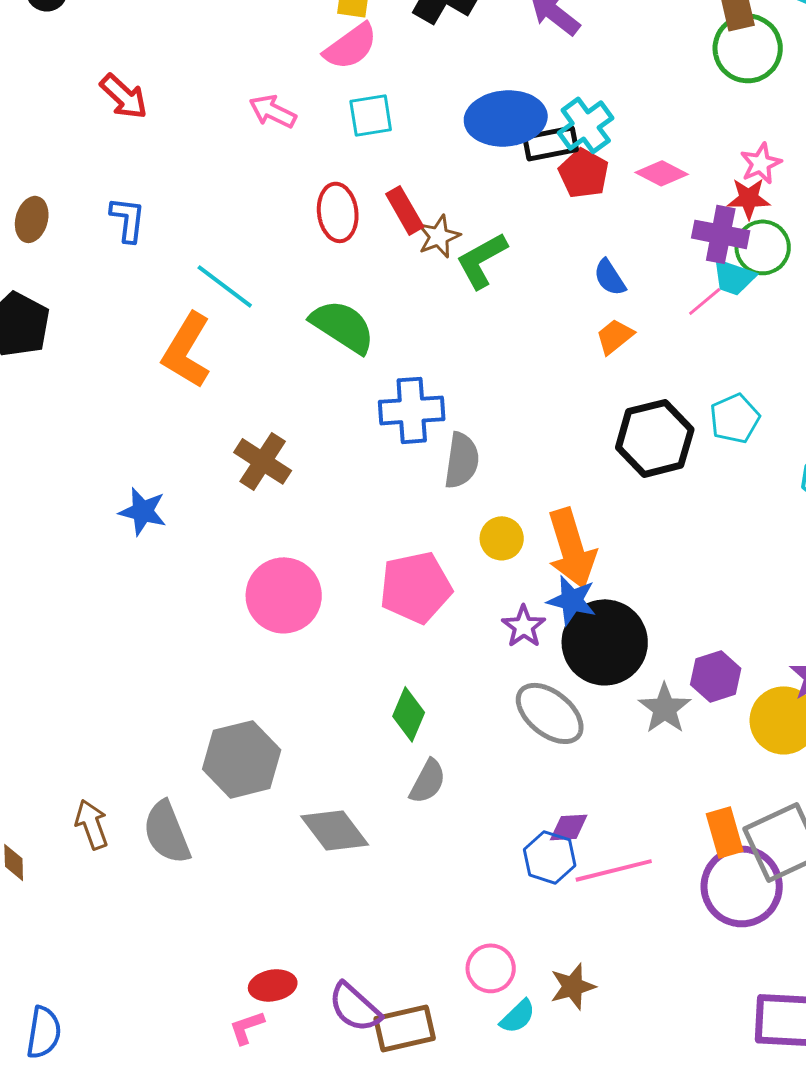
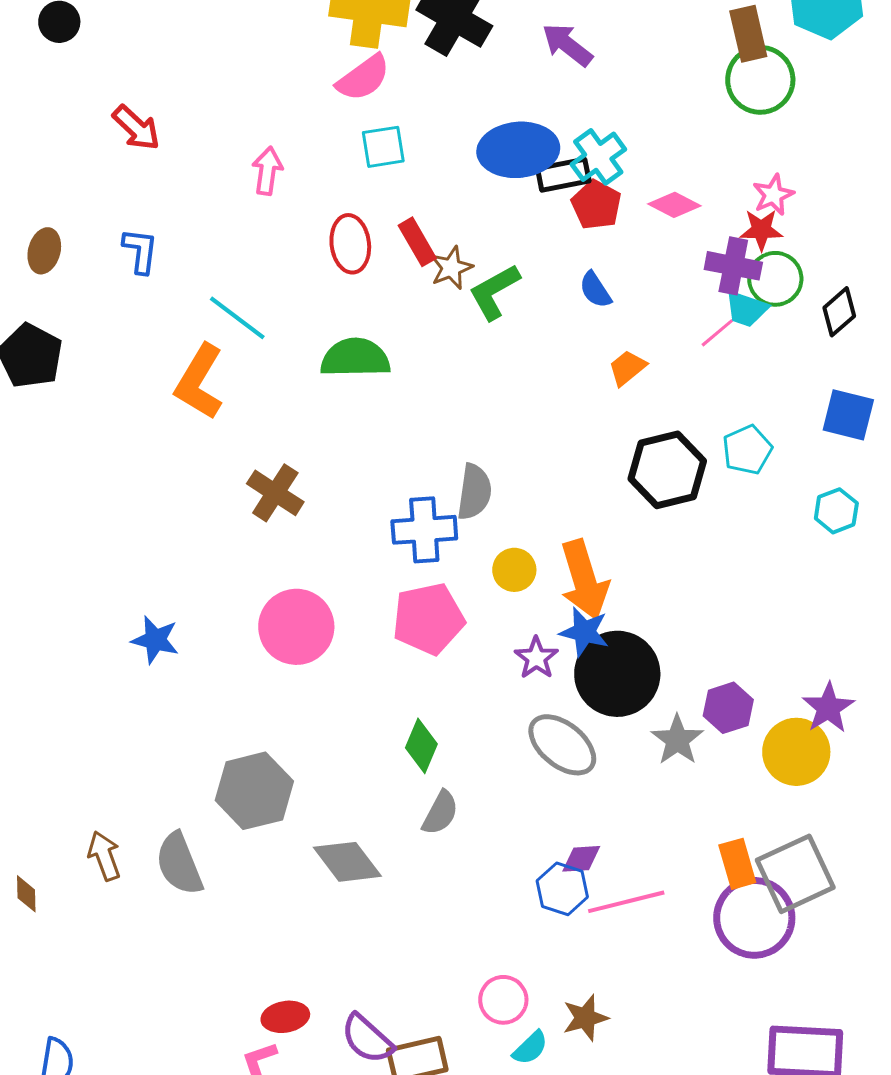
pink arrow: (273, 111) -> (267, 171), moved, turned 72
blue semicircle: (610, 277) -> (595, 290), moved
green semicircle: (343, 326) -> (355, 358), turned -34
blue cross: (412, 410) -> (424, 530), moved
blue star: (143, 511) -> (155, 640), moved

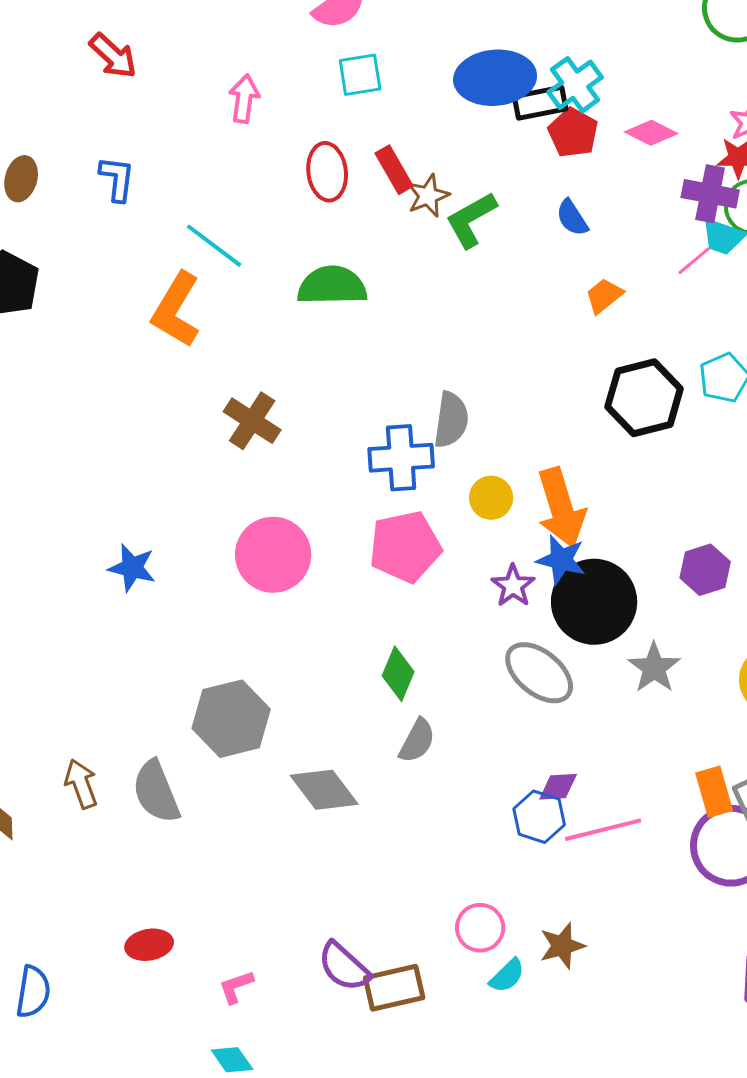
purple hexagon: (728, 708) -> (705, 570), moved
red ellipse: (285, 1017) -> (149, 945), moved

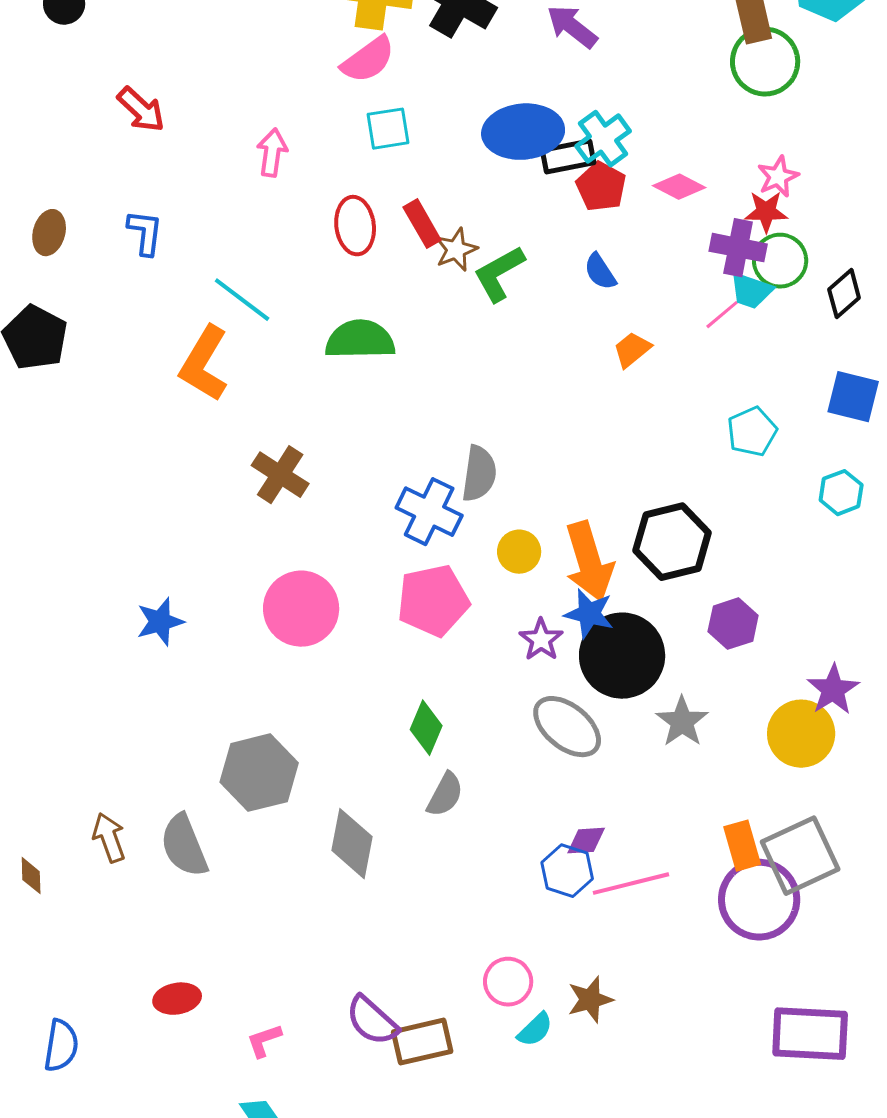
black hexagon: (644, 398) -> (672, 542), moved
blue cross: (401, 458) -> (429, 512), turned 30
blue star: (132, 568) -> (160, 622), turned -30
gray diamond: (324, 790) -> (352, 844), turned 48

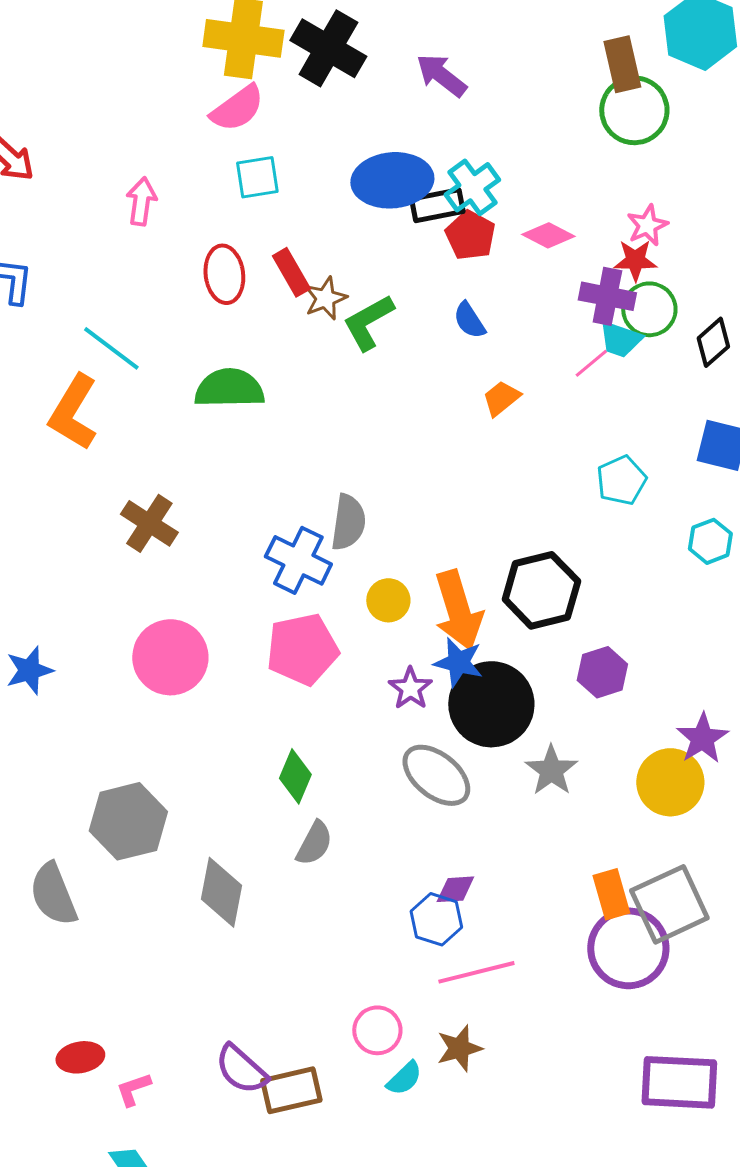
pink line: (631, 884) -> (476, 972), moved
red ellipse: (177, 999) -> (80, 1057), moved

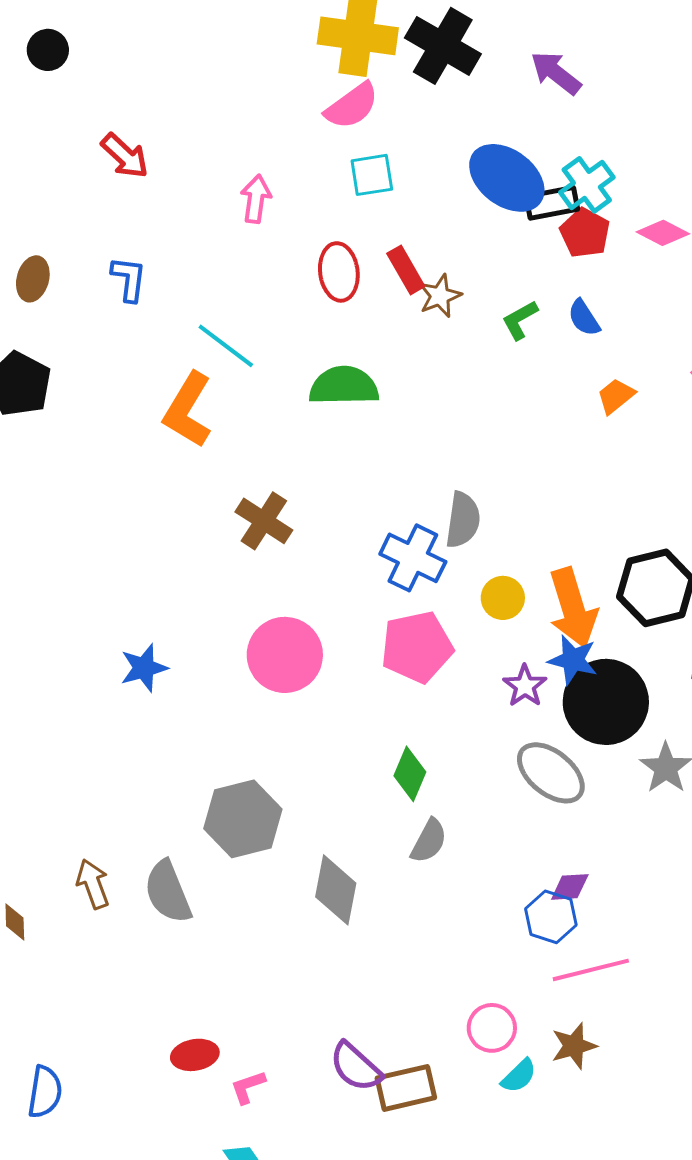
blue ellipse: (392, 180) -> (507, 178), turned 42
green L-shape: (368, 322) -> (520, 320), moved, size x0.7

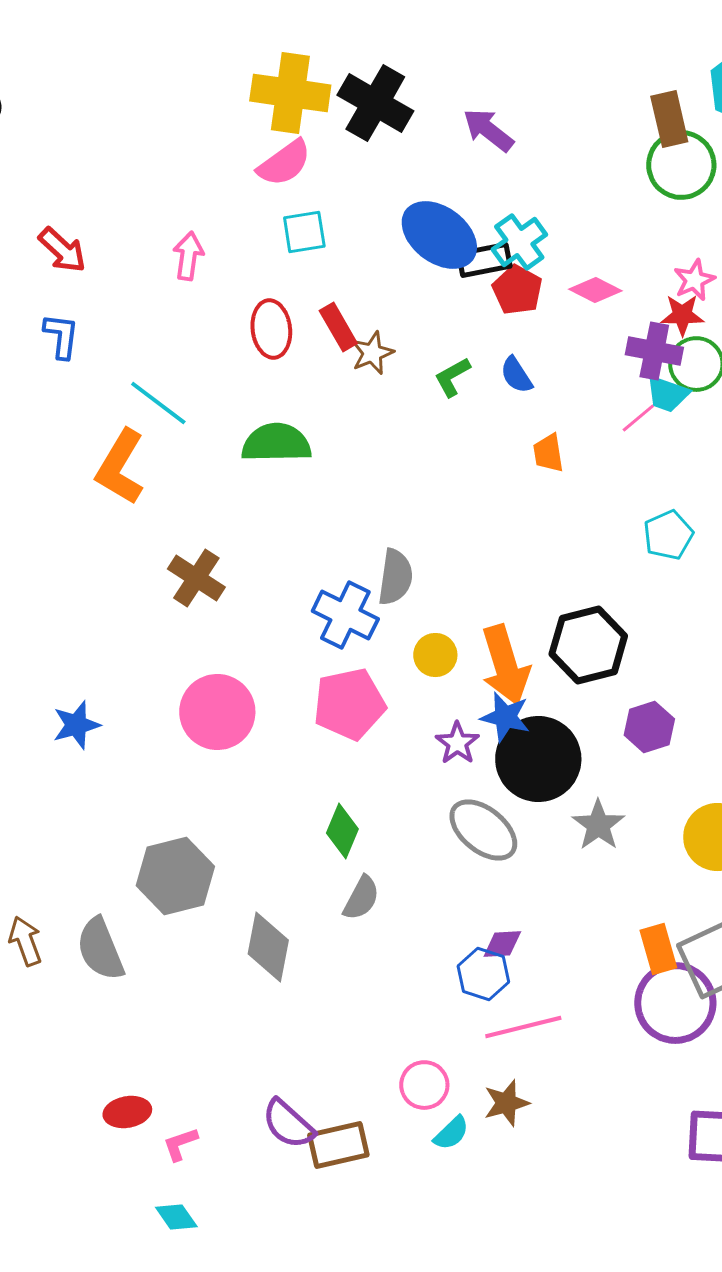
red arrow: (125, 156) -> (62, 250), moved
orange trapezoid: (616, 396) -> (548, 453), turned -60

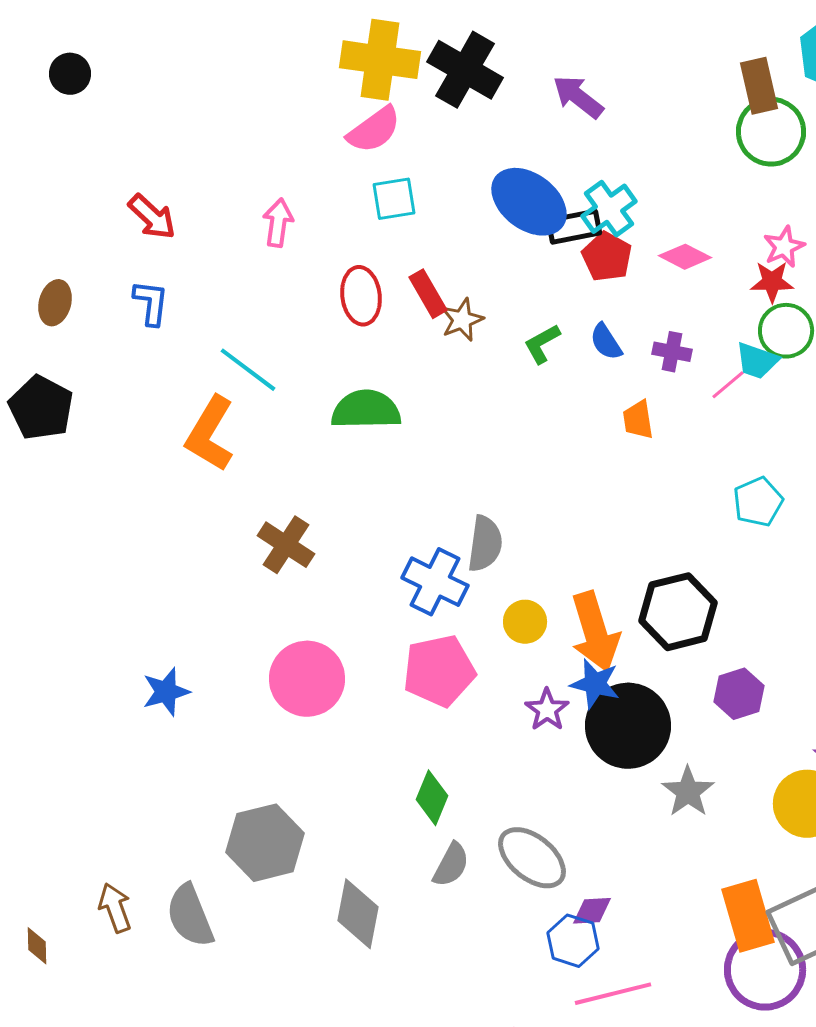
purple cross: (654, 351) -> (672, 352), moved, size x0.7
gray ellipse: (483, 830) -> (532, 858), moved
orange rectangle: (658, 949) -> (748, 916), size x1.4

